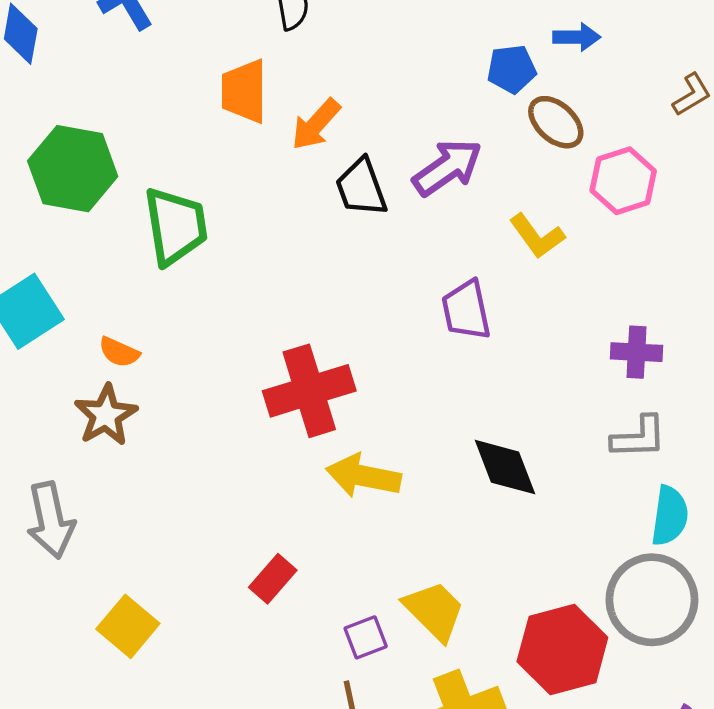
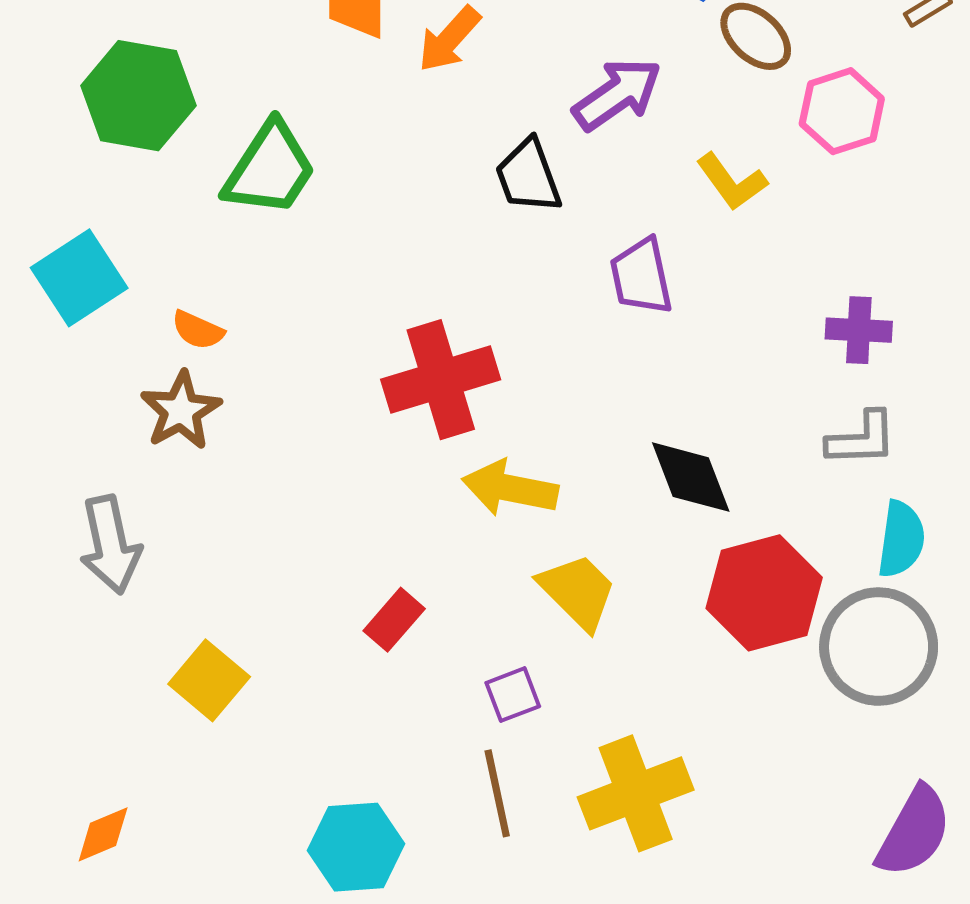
black trapezoid: (361, 187) -> (528, 176), moved
green trapezoid: (175, 226) -> (270, 169), turned 42
yellow trapezoid: (434, 611) -> (578, 591), moved
red hexagon: (562, 650) -> (764, 593), moved

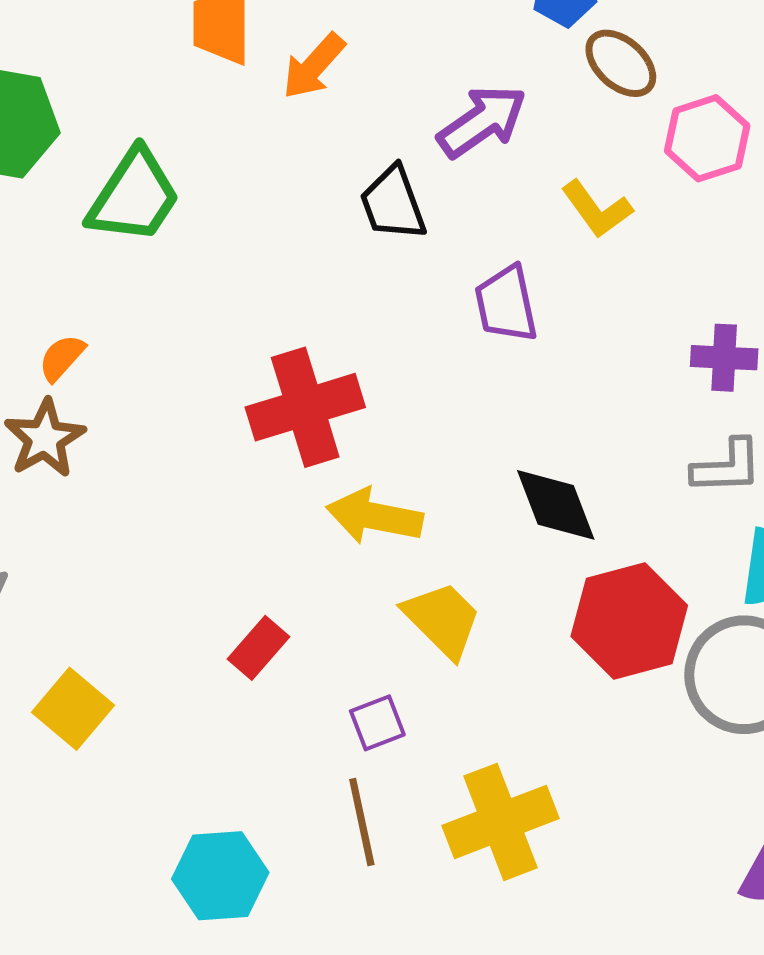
orange semicircle: (198, 330) -> (62, 358), turned 108

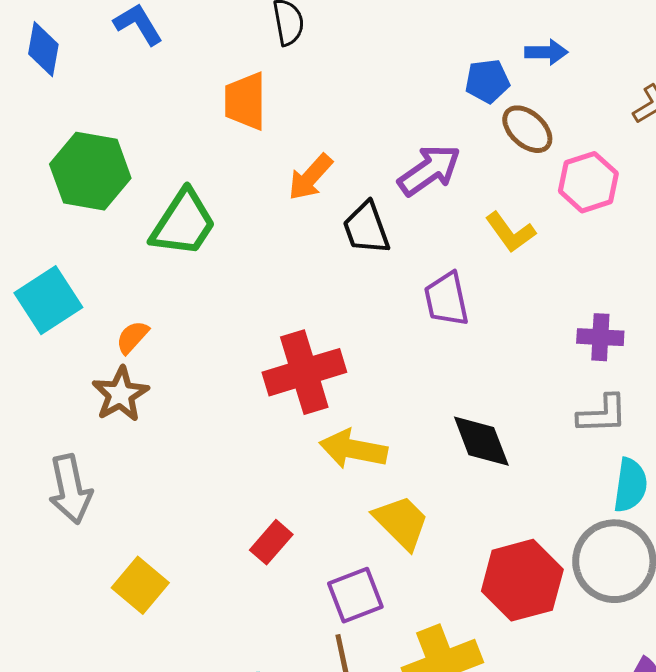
orange arrow: (314, 66) -> (310, 177), moved
red hexagon: (629, 621) -> (522, 580), moved
purple square: (377, 723) -> (355, 595), size x1.4

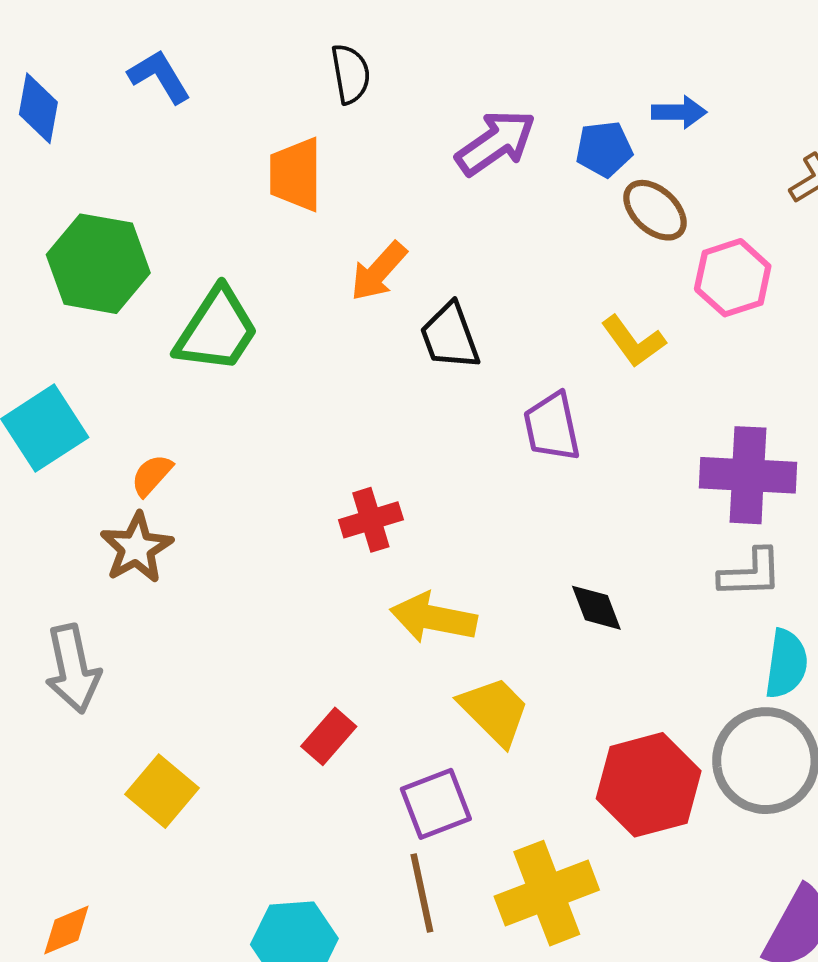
purple arrow: (429, 170) -> (496, 143), moved
purple cross: (600, 337) -> (748, 475), size x1.6
red cross: (304, 372) -> (371, 520), size x0.6
black diamond: (481, 441) -> (596, 608), size x0.7

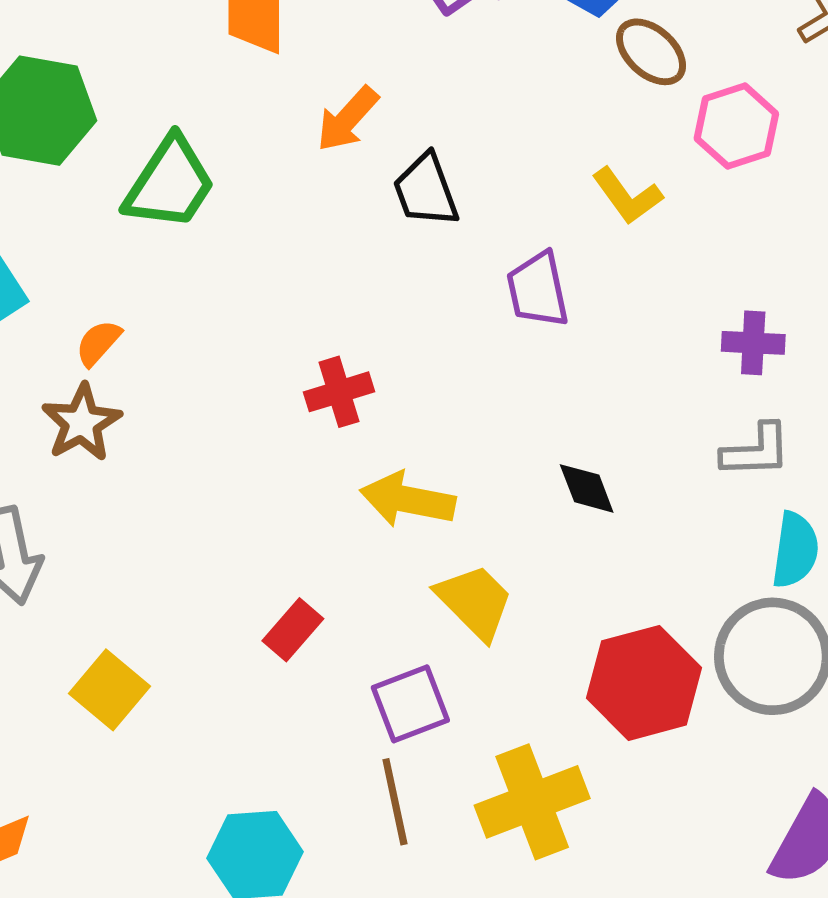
purple cross: (748, 475) -> (753, 343), size x0.6

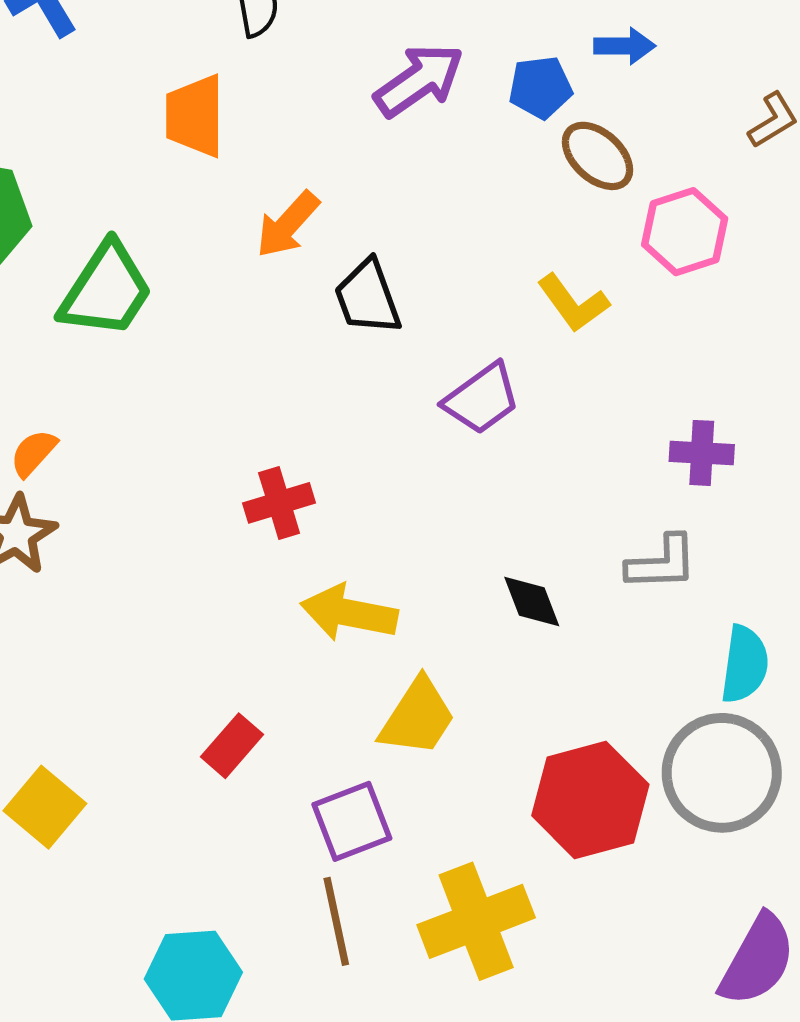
purple trapezoid: (538, 290) -> (482, 399), turned -114
gray L-shape: (756, 451) -> (662, 563), moved
yellow trapezoid: (475, 602) -> (418, 717), turned 78

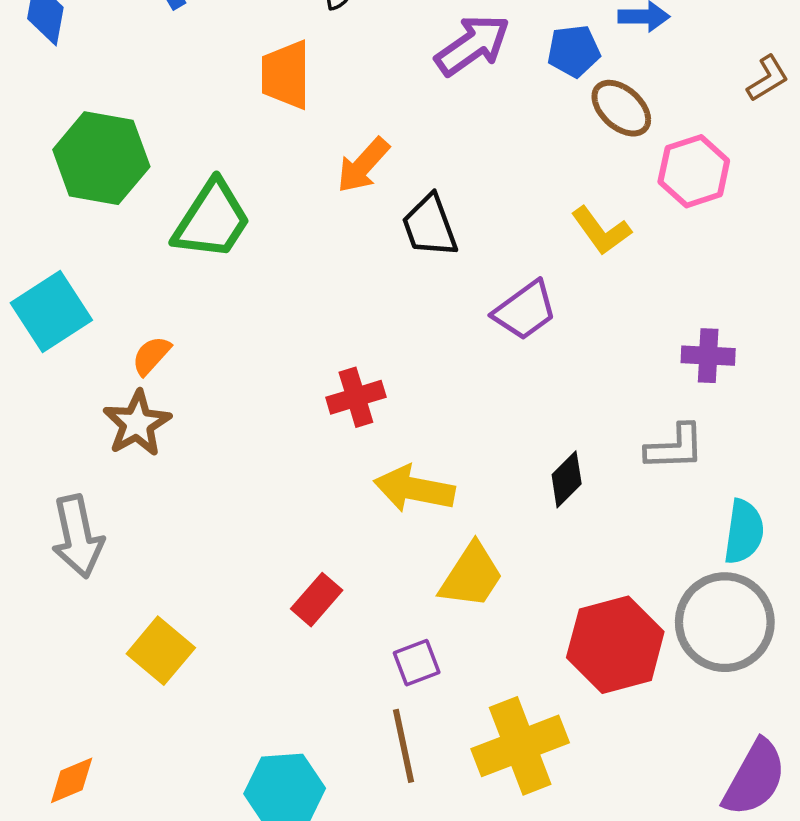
black diamond: (532, 601) -> (567, 479), turned 66
purple square: (352, 821) -> (417, 663), size x0.7

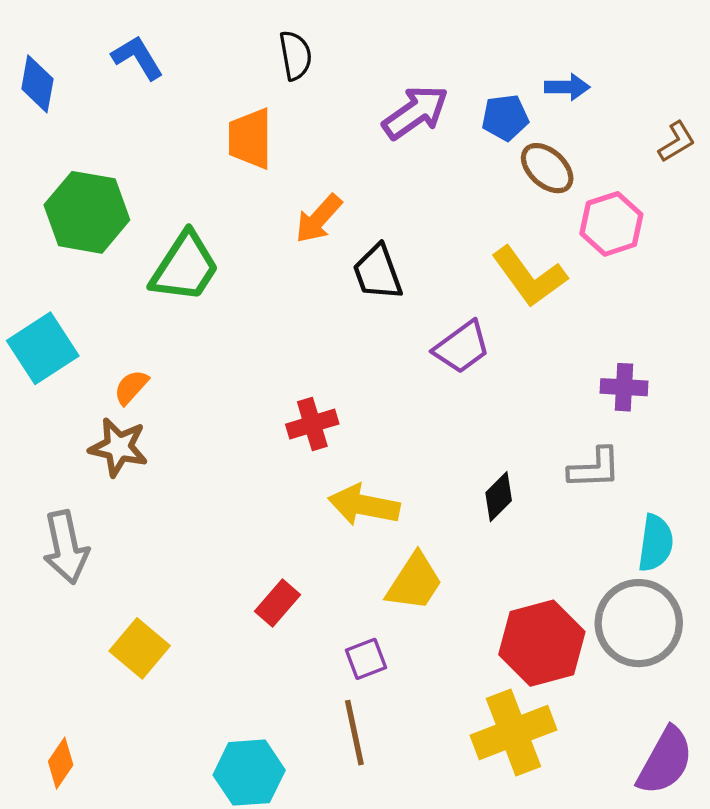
yellow L-shape: (601, 231) -> (529, 277), size x1.4
brown star: (137, 423) -> (119, 447), turned -30
yellow cross: (520, 746) -> (513, 733), moved
orange diamond: (72, 780) -> (61, 763), turned -33

